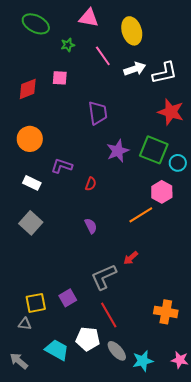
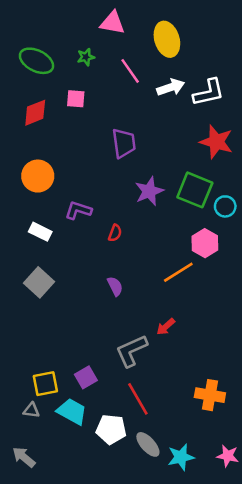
green ellipse: (36, 24) -> (36, 61), moved
cyan trapezoid: (57, 350) -> (72, 412), moved

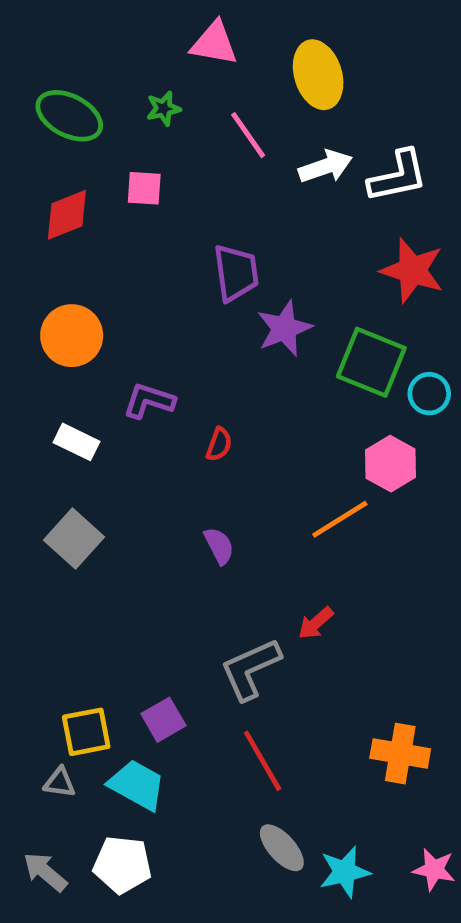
purple star: (149, 191) -> (284, 328), moved
white pentagon: (111, 429) -> (122, 865), moved

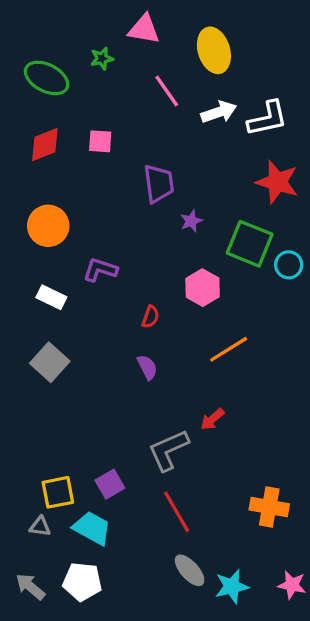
green star: (163, 109) -> (102, 58), moved
pink square: (144, 188) -> (100, 141), moved
purple star: (284, 328) -> (191, 221), size x0.6
red semicircle: (219, 444) -> (151, 317), moved
pink hexagon: (391, 464) -> (203, 288), moved

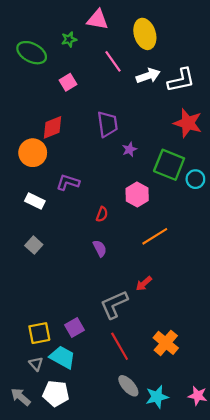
pink square: (100, 141) -> (68, 82), moved, turned -35
red diamond: (45, 145) -> (53, 127), moved
gray square: (50, 362) -> (34, 245), size x0.7
orange cross: (269, 507) -> (166, 343), moved, turned 30
gray triangle: (40, 526) -> (36, 364), moved, turned 40

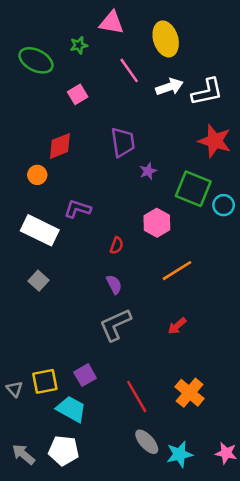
orange circle: (33, 153) -> (37, 175), size x0.6
white rectangle: (35, 201) -> (40, 230), size x1.6
red arrow: (144, 284) -> (177, 326), moved
gray L-shape: (114, 304) -> (115, 325), moved
gray triangle: (36, 364) -> (15, 389), moved

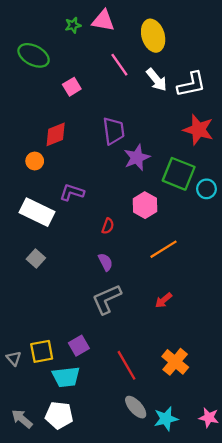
green star: (79, 45) -> (73, 25), moved
white arrow: (169, 87) -> (157, 80), turned 70
purple star: (148, 171) -> (137, 158), size x1.6
cyan trapezoid: (71, 409) -> (66, 377), turned 144

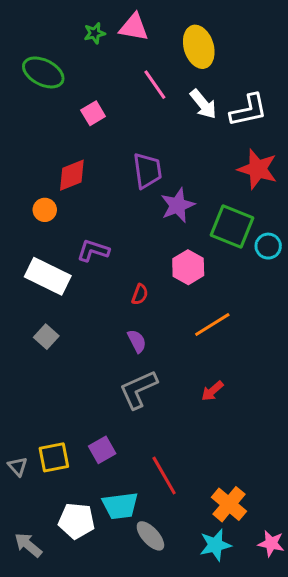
orange cross: (175, 362) -> (229, 504), moved
cyan trapezoid: (66, 377) -> (120, 506), moved
gray ellipse: (136, 407) -> (150, 536), moved
white pentagon: (59, 415) -> (76, 521), moved

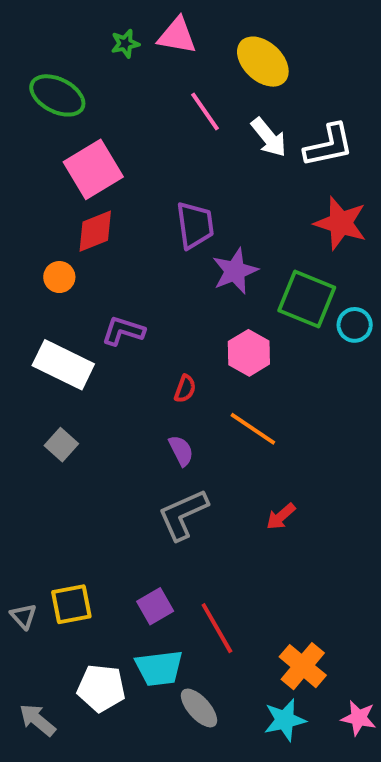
yellow ellipse: (199, 47) -> (263, 62), turned -30
pink square: (93, 113) -> (93, 169), moved, size x1.8
orange line: (212, 325) -> (253, 429), moved, turned 66
purple square: (102, 450) -> (155, 606), moved

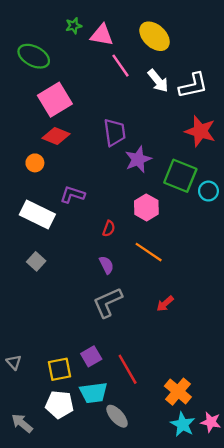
pink triangle: (177, 36) -> (102, 35), moved
red diamond: (95, 231) -> (56, 136), turned 44
yellow square: (71, 604) -> (60, 369), moved
cyan star: (285, 720) -> (183, 424), moved, turned -30

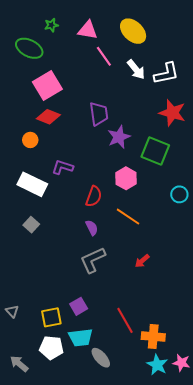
green star: (74, 26) -> (51, 25), moved
cyan circle: (208, 191) -> (179, 194), moved
red semicircle: (109, 229) -> (94, 196), size x1.5
red line: (128, 369) -> (125, 320), moved
orange cross: (178, 392) -> (153, 337), turned -35

